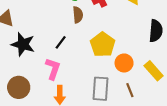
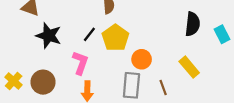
yellow pentagon: (103, 45) -> (115, 38), moved
orange circle: (124, 63) -> (142, 59), moved

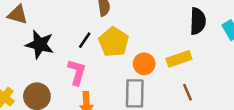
yellow rectangle: (189, 67) -> (179, 59), moved, turned -65
brown line: (163, 88) -> (187, 92), moved

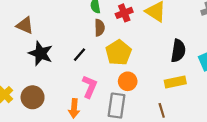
yellow pentagon: (114, 42) -> (119, 53), moved
yellow rectangle: (179, 59) -> (175, 82), moved
pink L-shape: (77, 72) -> (89, 87), moved

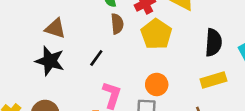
brown triangle: (25, 25) -> (55, 28), moved
yellow pentagon: (119, 53) -> (156, 34), moved

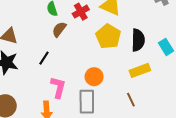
brown semicircle: (117, 24) -> (59, 29), turned -133
yellow pentagon: (156, 34) -> (108, 36), moved

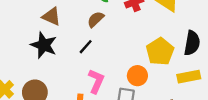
brown semicircle: (59, 29) -> (96, 19), moved
yellow pentagon: (108, 36) -> (160, 51), moved

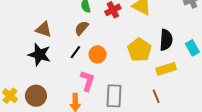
orange circle: (137, 76) -> (98, 54), moved

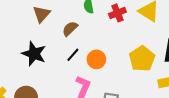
brown semicircle: (82, 28) -> (70, 29), moved
brown triangle: (44, 29) -> (42, 14), moved, turned 48

